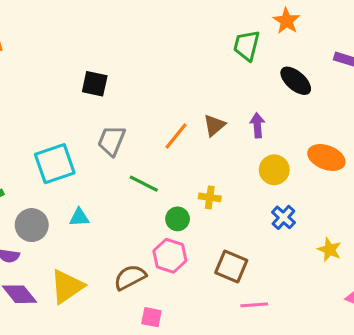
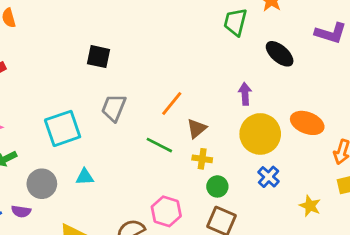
brown triangle: (214, 125) -> (197, 128), moved
yellow circle: (274, 170) -> (260, 134), size x1.5
green line: (144, 184) -> (159, 145), moved
green circle: (178, 219) -> (217, 186), moved

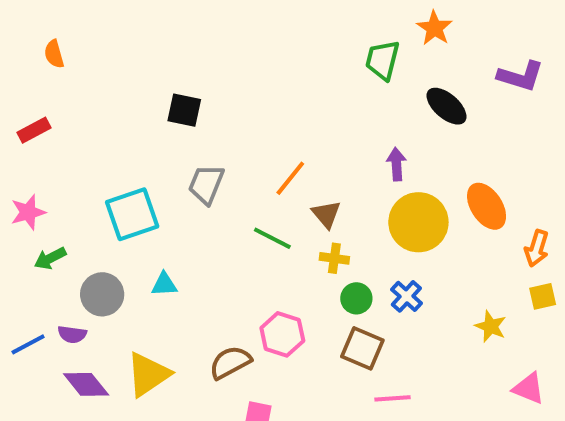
orange ellipse: (307, 123) -> (487, 206), turned 36
brown triangle: (197, 128) -> (326, 214), turned -30
blue cross: (269, 177) -> (406, 296), moved

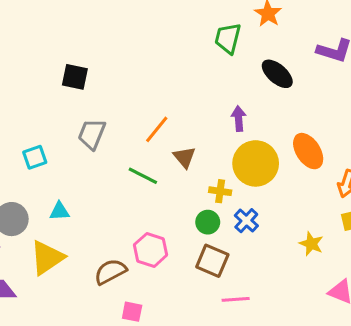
cyan square: (132, 214) -> (35, 157), size x0.6
yellow cross: (334, 258) -> (220, 191), moved
yellow triangle: (148, 374) -> (47, 258), moved

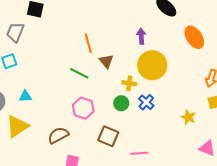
orange line: (157, 129) -> (88, 43), turned -54
gray trapezoid: (92, 134) -> (15, 32), moved
orange ellipse: (308, 151) -> (194, 37), moved
pink hexagon: (151, 250) -> (83, 108), moved
brown square: (212, 261) -> (108, 136), moved

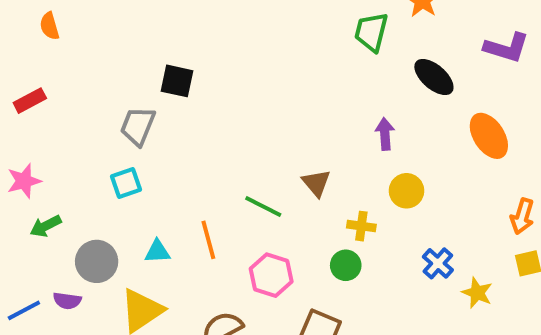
orange line: (88, 43) -> (208, 240), moved
yellow circle: (152, 65) -> (406, 191), size x0.6
blue cross: (146, 102) -> (438, 263), moved

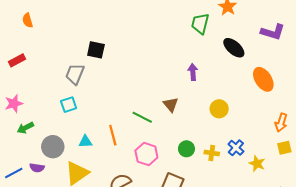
purple arrow: (385, 134) -> (193, 72), moved
yellow cross: (361, 226) -> (212, 153), moved

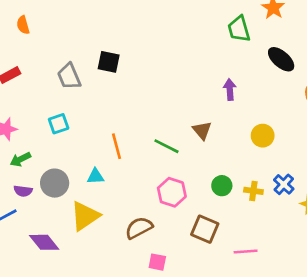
green trapezoid: (200, 24) -> (239, 29), turned -30
gray trapezoid: (75, 74) -> (69, 76), moved, turned -45
cyan square: (69, 105) -> (59, 124), moved
orange line: (113, 135) -> (116, 146), moved
purple semicircle: (37, 168) -> (23, 191), moved

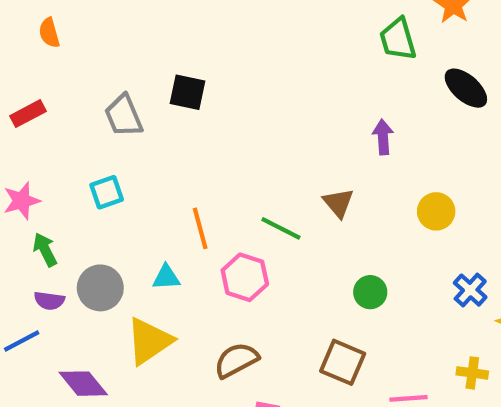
green arrow: (20, 159) -> (45, 250), turned 90
yellow cross: (253, 191) -> (472, 373), moved
pink hexagon: (172, 192) -> (245, 277), moved

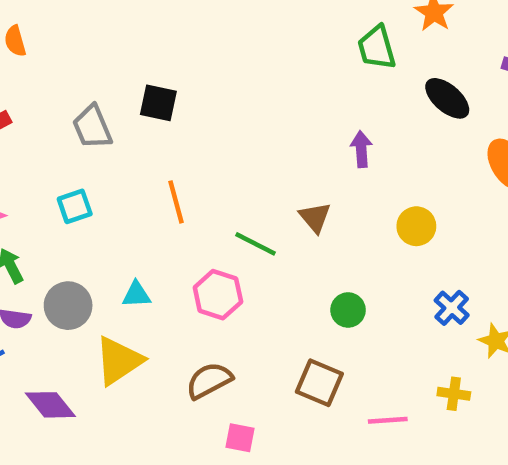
orange line: (200, 228) -> (176, 202), moved

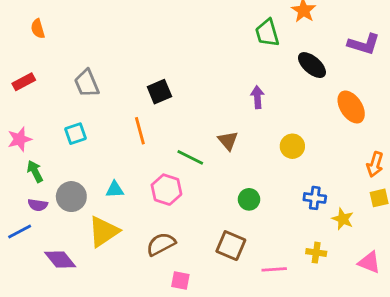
black square: (158, 103) -> (159, 92), moved, turned -35
blue cross: (452, 308) -> (315, 198), turned -35

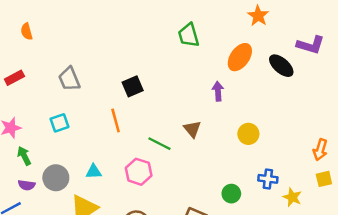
green trapezoid: (267, 33) -> (189, 35), moved
black ellipse: (312, 65) -> (281, 66), moved
orange ellipse: (351, 107) -> (240, 57), moved, turned 68
green circle: (249, 199) -> (231, 194), moved

